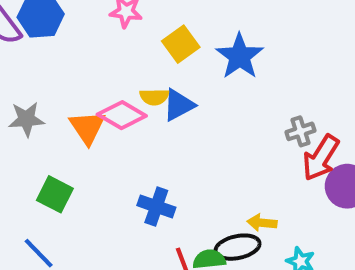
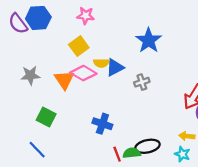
yellow square: (181, 44) -> (79, 46), moved
gray cross: (300, 131) -> (142, 82), moved
yellow arrow: (262, 223) -> (187, 136), moved

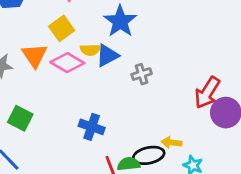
blue star: (149, 40) -> (120, 21), moved
orange triangle: (64, 80) -> (35, 55), moved
yellow arrow: (187, 136) -> (172, 143), moved

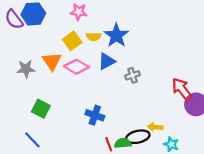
yellow semicircle: (90, 50) -> (94, 37), moved
red arrow: (207, 93) -> (182, 89), turned 110

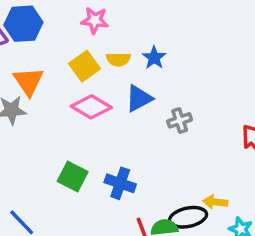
blue star: (116, 35) -> (154, 58), size x0.6
orange triangle: (52, 61) -> (28, 81), moved
green square: (41, 109) -> (73, 176), moved

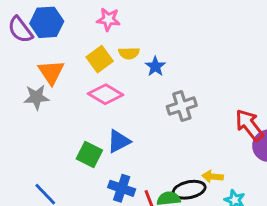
blue star: (154, 58) -> (155, 66), moved
blue triangle: (139, 98) -> (119, 141), moved
gray cross: (180, 120) -> (182, 106), size x1.4
blue cross: (120, 183) -> (122, 188), moved

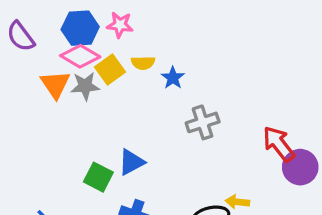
blue hexagon: (47, 22) -> (80, 28), moved
pink diamond: (105, 94) -> (80, 56), moved
gray star: (36, 97) -> (85, 86), moved

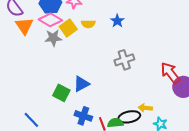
blue star: (173, 78) -> (117, 21), moved
orange triangle: (55, 84) -> (24, 26), moved

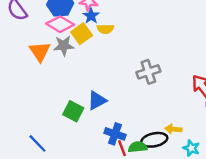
blue star: (117, 21) -> (91, 16), moved
orange triangle: (24, 26) -> (40, 52), moved
blue cross: (83, 116) -> (115, 134), moved

